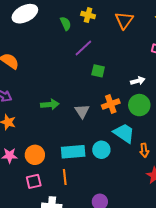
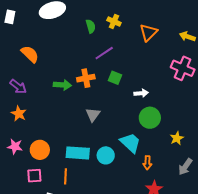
white arrow: (138, 81) -> (141, 93), moved
green arrow: (50, 104) -> (62, 85), moved
orange cross: (111, 104) -> (86, 78), moved

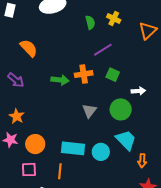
orange star: (19, 114) -> (17, 116), moved
green circle: (150, 118) -> (121, 109), moved

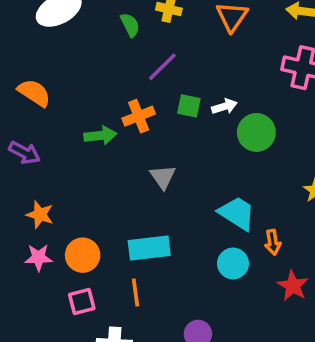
white arrow: (138, 91) -> (224, 106), moved
green circle: (121, 109) -> (256, 132), moved
cyan circle: (101, 152) -> (233, 264), moved

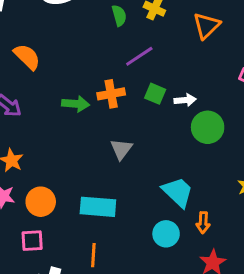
orange line: (136, 292) -> (93, 255), moved

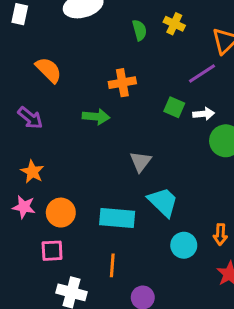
purple line: (139, 56) -> (202, 73), moved
orange cross: (111, 94) -> (122, 83), moved
cyan trapezoid: (178, 192) -> (163, 202), moved

